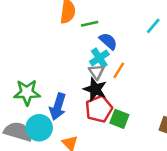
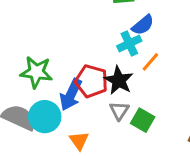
blue semicircle: (108, 41) -> (143, 25), turned 90
gray triangle: (96, 72) -> (119, 111), moved
red pentagon: (99, 109) -> (91, 81), moved, turned 30

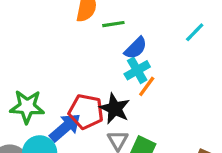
cyan cross: (129, 43) -> (137, 70), moved
blue arrow: (71, 95) -> (65, 127), turned -152

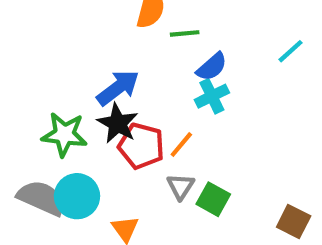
orange line: (147, 86) -> (181, 144), moved
black star: (115, 109) -> (118, 123), moved
blue arrow: (65, 127) -> (118, 88), moved

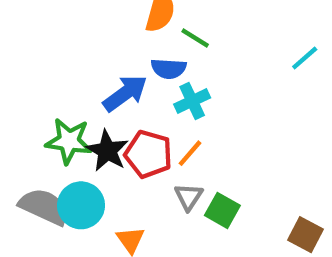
green line: (185, 33) -> (195, 38), turned 36
blue semicircle: (212, 67) -> (169, 69), moved, turned 44
cyan cross: (212, 96) -> (192, 101), moved
black star: (118, 123) -> (107, 151), moved

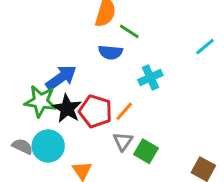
blue arrow: (125, 93) -> (61, 78), moved
cyan cross: (192, 101) -> (150, 77), moved
gray semicircle: (44, 207) -> (22, 146), size x0.6

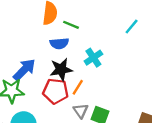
black star: (67, 109) -> (61, 69), moved, turned -30

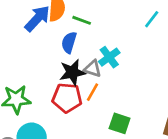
blue semicircle: (59, 43) -> (69, 42), turned 114
blue arrow: (24, 70) -> (37, 18), moved
gray triangle: (81, 111) -> (93, 69), moved, turned -35

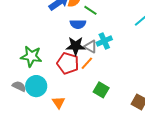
blue semicircle: (69, 42) -> (78, 24), turned -119

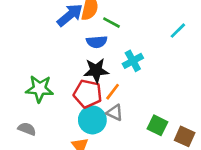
gray triangle: (91, 47) -> (115, 113), moved
cyan circle: (36, 86) -> (92, 120), moved
green square: (101, 90) -> (157, 125), moved

